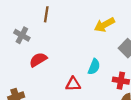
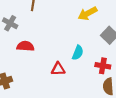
red semicircle: (38, 60) -> (25, 46), turned 35

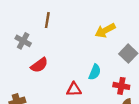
red semicircle: (25, 46) -> (39, 65), turned 140

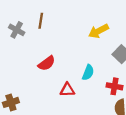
gray cross: (23, 41) -> (17, 30), moved
red semicircle: (39, 65) -> (47, 63), moved

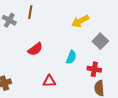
red triangle: (67, 90) -> (49, 81), moved

